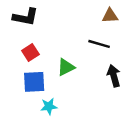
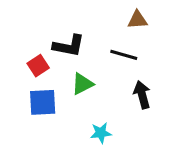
black L-shape: (26, 17) -> (69, 46), moved
cyan star: (49, 106) -> (101, 133), moved

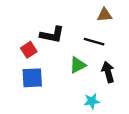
green triangle: (82, 84) -> (78, 65), moved
cyan star: (101, 133) -> (92, 101), moved

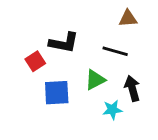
blue square: (32, 78) -> (57, 93), moved
cyan star: (92, 101) -> (112, 110), moved

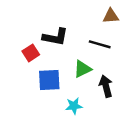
black arrow: (132, 88) -> (106, 86), moved
cyan star: (112, 110) -> (74, 106), moved

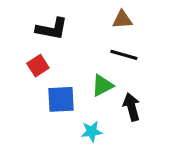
brown triangle: (111, 16) -> (122, 20), moved
black L-shape: (55, 37) -> (52, 29), moved

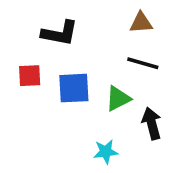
red square: (38, 66) -> (30, 76), moved, turned 30
blue square: (61, 99) -> (74, 88), moved

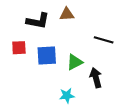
brown triangle: (141, 23) -> (67, 14), moved
black line: (143, 63) -> (104, 40), moved

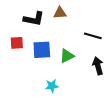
black arrow: (96, 78) -> (98, 66), moved
cyan star: (67, 96) -> (52, 86), moved

